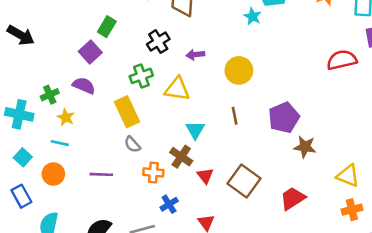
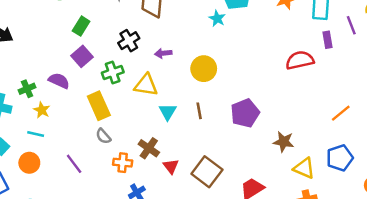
purple square: (90, 52) -> (82, 56), moved
cyan triangle: (195, 130) -> (168, 112), moved
brown star: (305, 147) -> (284, 142), moved
purple line: (101, 174) -> (74, 164), turned 50

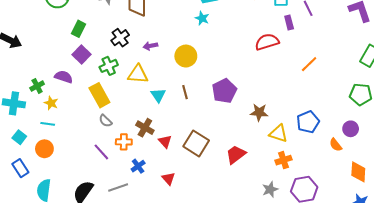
cyan star: (217, 18) -> (202, 18), moved
orange line: (341, 113) -> (309, 64), moved
purple line: (74, 164) -> (101, 152), moved

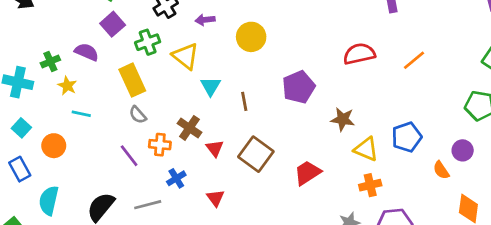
red semicircle: (267, 42) -> (359, 54), moved
yellow triangle: (138, 74) -> (186, 56), turned 30
brown line: (185, 92) -> (244, 101), moved
cyan line: (48, 124) -> (81, 114), moved

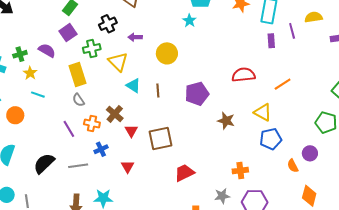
cyan triangle: (210, 86) -> (133, 86), turned -35
brown line: (244, 101) -> (158, 91), moved
yellow triangle: (366, 149) -> (263, 112), moved
brown square: (256, 154) -> (160, 138), turned 35
red trapezoid: (307, 173) -> (184, 173), moved

